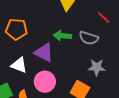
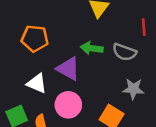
red line: (104, 17) -> (144, 27), turned 40

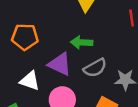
gray semicircle: (124, 52) -> (95, 68), moved, turned -45

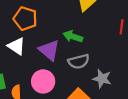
white triangle: (30, 81) -> (16, 46), moved

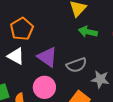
orange pentagon: (25, 19) -> (22, 29), turned 30
green arrow: (73, 36) -> (88, 32), moved

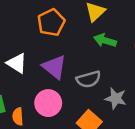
orange pentagon: (22, 29) -> (51, 22), moved

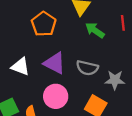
green arrow: (105, 40) -> (95, 30), turned 30
gray semicircle: (89, 79) -> (87, 68), turned 40

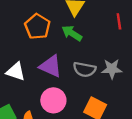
green arrow: (95, 30) -> (72, 33), moved
gray star: (115, 80) -> (112, 69), moved

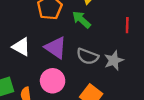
red line: (119, 21) -> (127, 25), moved
gray star: (112, 69) -> (114, 60), turned -30

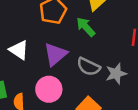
purple triangle: (56, 48) -> (55, 54), turned 40

